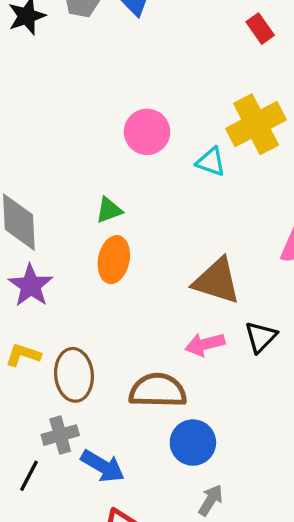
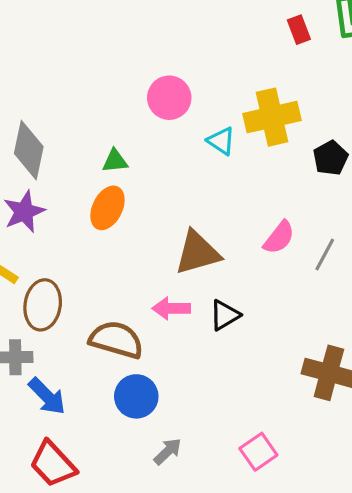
brown triangle: (217, 281) -> (197, 253), turned -48
gray arrow: (211, 500) -> (168, 451), moved

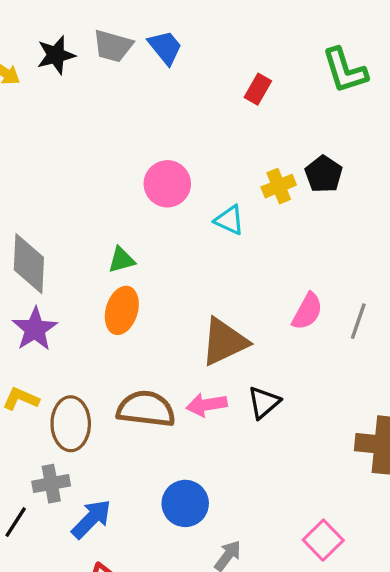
red rectangle: (299, 30) -> (258, 89), moved, turned 60
yellow cross: (272, 117) -> (279, 186), size x0.6
black pentagon: (331, 158) -> (324, 174), moved
brown semicircle: (116, 340) -> (146, 409), moved
blue arrow: (47, 396) -> (91, 519), turned -81

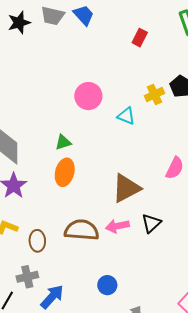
brown ellipse: (71, 424) -> (37, 241), size x0.7
blue circle: (185, 503) -> (107, 285), size x0.7

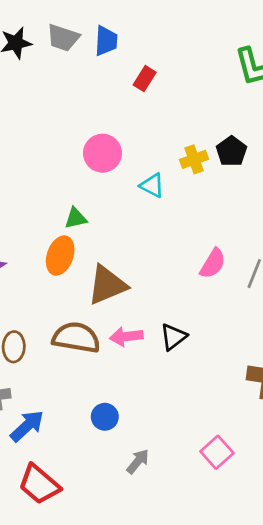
blue trapezoid: (84, 15) -> (106, 41), turned 40
red rectangle: (140, 38) -> (145, 79), moved
green triangle: (63, 142) -> (76, 218), moved
brown triangle: (126, 188) -> (107, 285), moved

